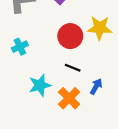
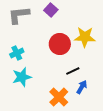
black line: (73, 68) -> (73, 71), moved, turned -48
cyan star: (40, 85) -> (22, 77), moved

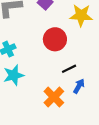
yellow star: (85, 37) -> (81, 15), moved

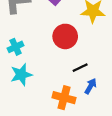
orange cross: (54, 97) -> (64, 98), turned -30

